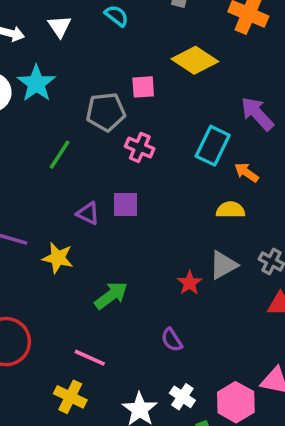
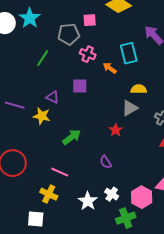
cyan rectangle: (213, 146) -> (129, 53), turned -40
orange arrow: (247, 172) -> (110, 68), moved
purple triangle: (88, 213) -> (53, 97), moved
gray triangle: (223, 265) -> (130, 108), moved

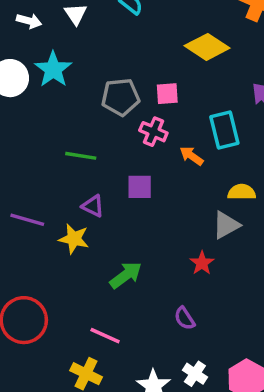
pink square: (90, 20) -> (167, 94), moved
green line: (43, 58) -> (81, 156), moved, turned 66

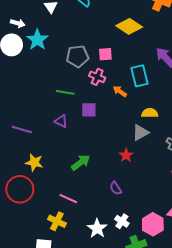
white arrow: (29, 21) -> (18, 23), moved
green line: (81, 156) -> (65, 92), moved
yellow star: (74, 239) -> (34, 162), moved

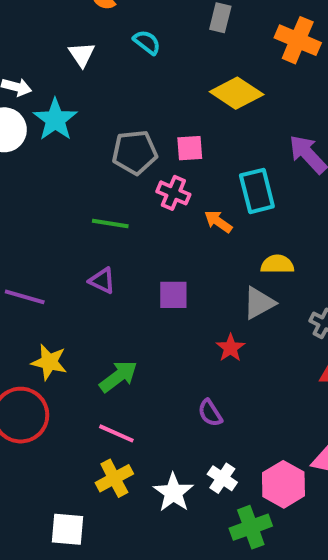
purple square: (89, 110) -> (173, 295), moved
green arrow: (81, 162) -> (118, 376), moved
yellow cross: (57, 221) -> (114, 478), moved, turned 36

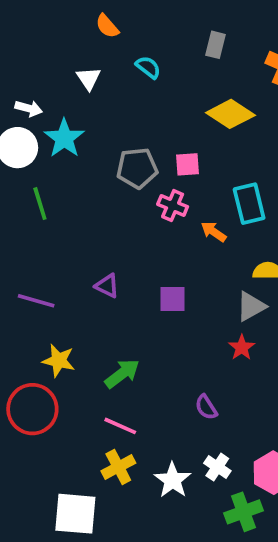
green line: (110, 224) -> (40, 204), moved, turned 64
red star: (230, 348) -> (242, 347), moved
white square: (67, 529) -> (75, 514), size x1.4

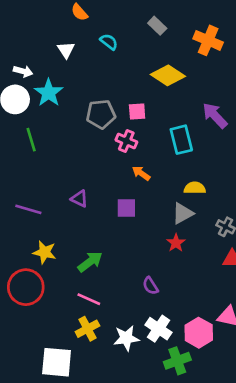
gray rectangle: (215, 45) -> (157, 26), turned -60
orange arrow: (214, 232) -> (141, 173), moved
white cross: (217, 467) -> (158, 329), size x1.4
white star: (173, 480) -> (126, 338), turned 30

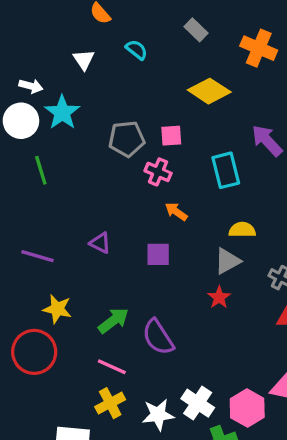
purple semicircle: (150, 286) -> (158, 337), moved, size x1.6

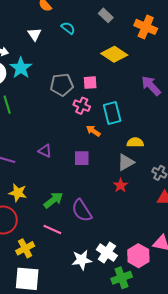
cyan rectangle: (226, 170) -> (112, 113), moved
yellow cross: (110, 403) -> (25, 248), moved

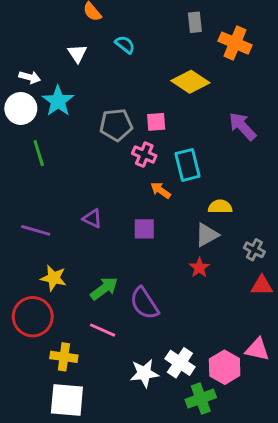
gray rectangle: (106, 15) -> (195, 22), moved, turned 40
yellow cross: (25, 248) -> (64, 357), turned 36

